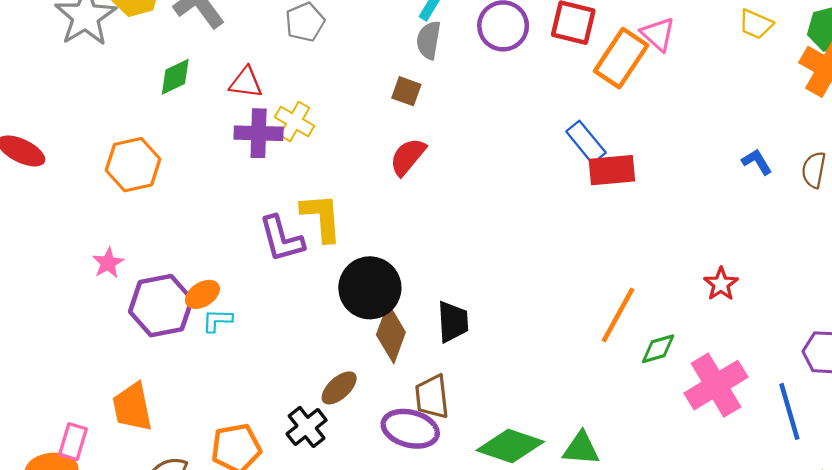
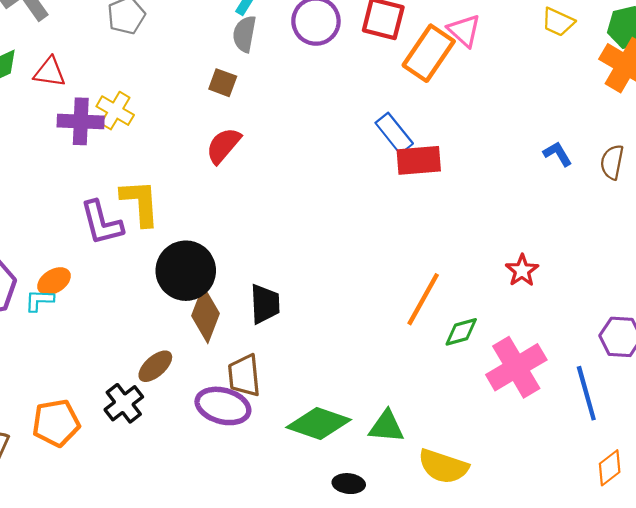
red triangle: (246, 83) -> (50, 72), moved
orange ellipse: (202, 294) -> (54, 281), moved

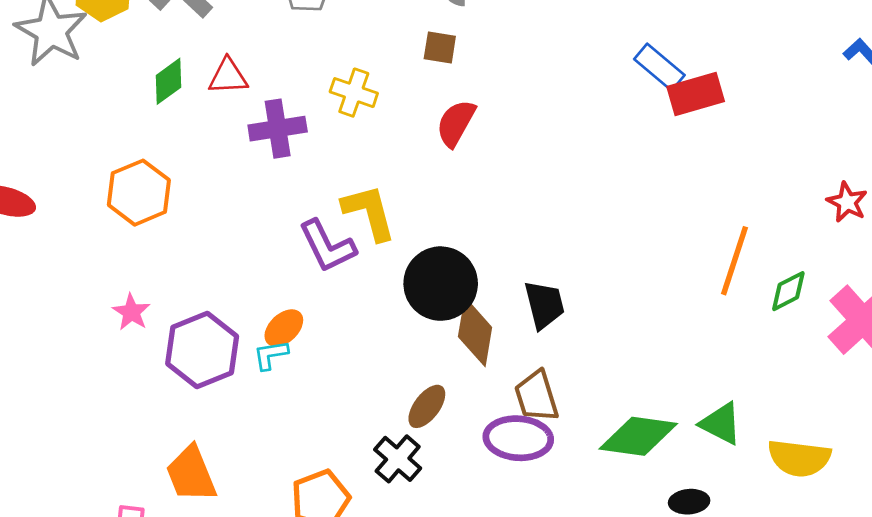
yellow cross: (115, 111) -> (354, 93), moved
green triangle: (386, 427) -> (721, 424), turned 33

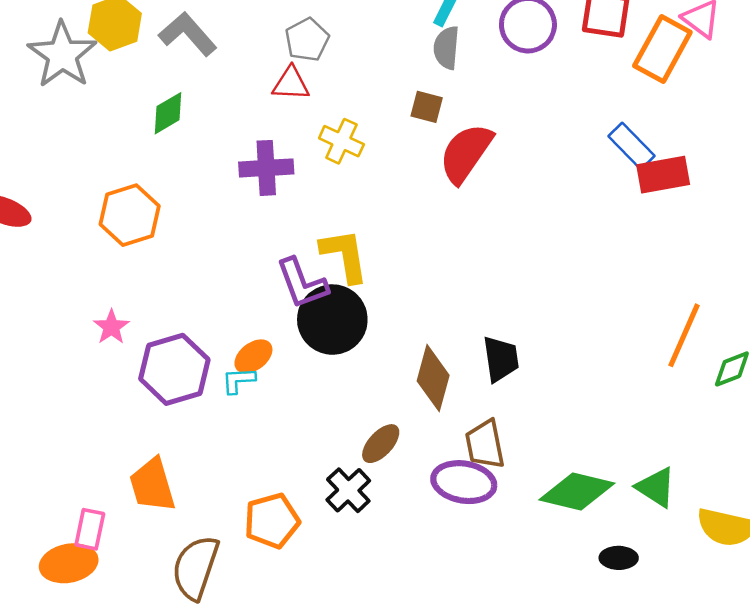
red triangle: (228, 76) -> (291, 84), moved
red semicircle: (456, 123) -> (466, 153), moved, size x1.4
black circle: (441, 284) -> (332, 320), moved

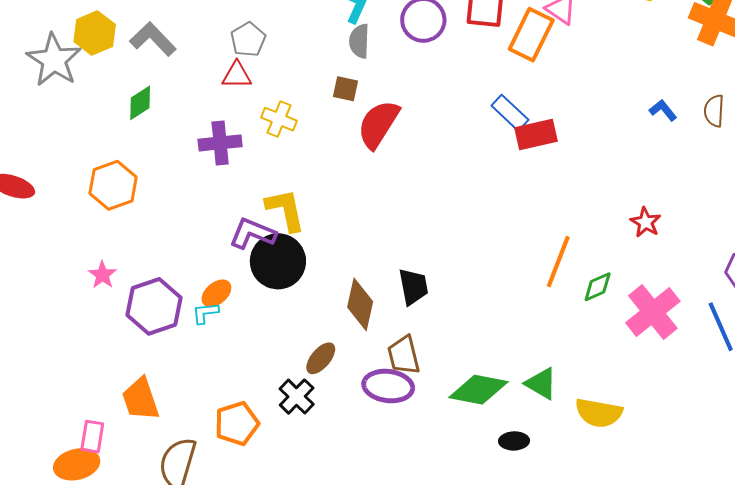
purple L-shape: (302, 283) -> (253, 233), turned 135

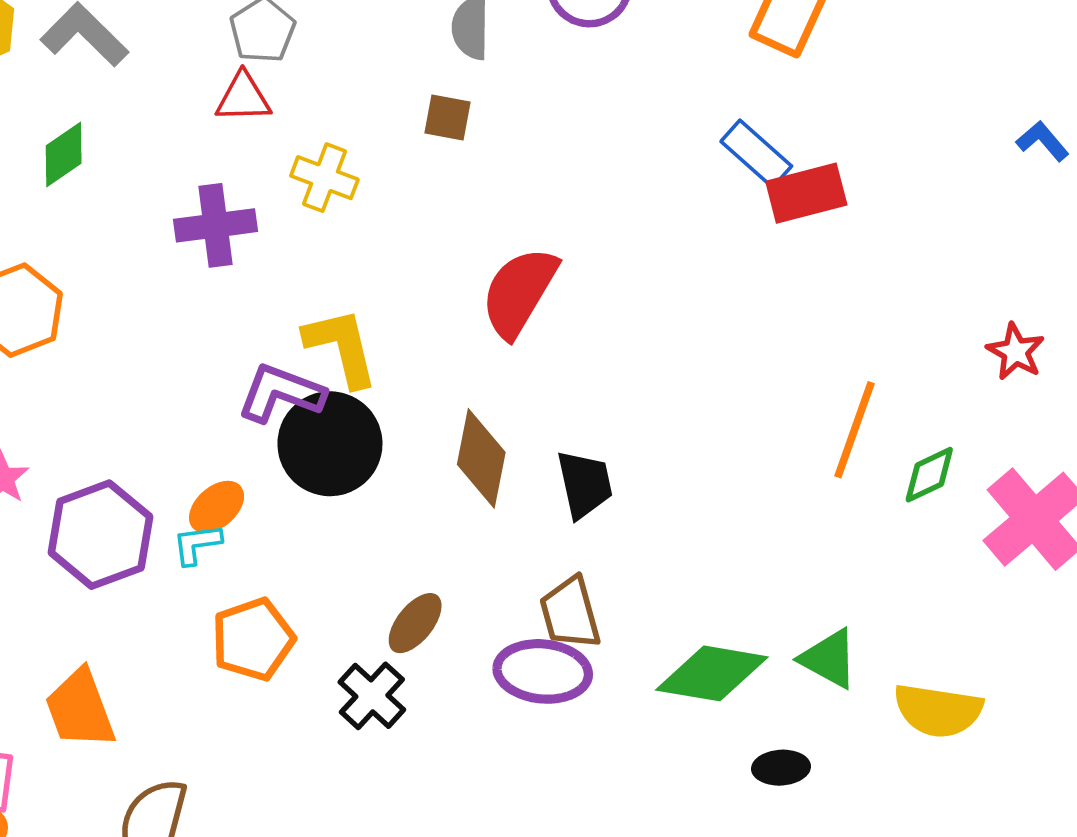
red semicircle: (378, 124) -> (519, 292), moved
brown diamond: (360, 304) -> (481, 458), moved
orange pentagon: (237, 423) -> (253, 639), moved

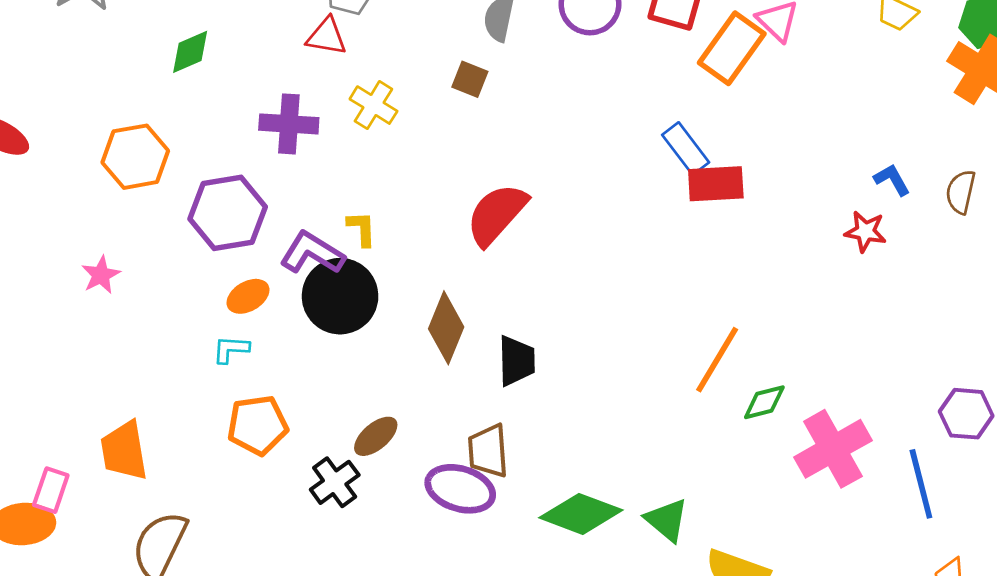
yellow L-shape: (341, 347) -> (362, 229), size x0.6
red star: (1016, 352) -> (865, 232), moved, turned -30
orange ellipse: (217, 507) -> (248, 296), moved
purple hexagon: (100, 535) -> (228, 213), moved

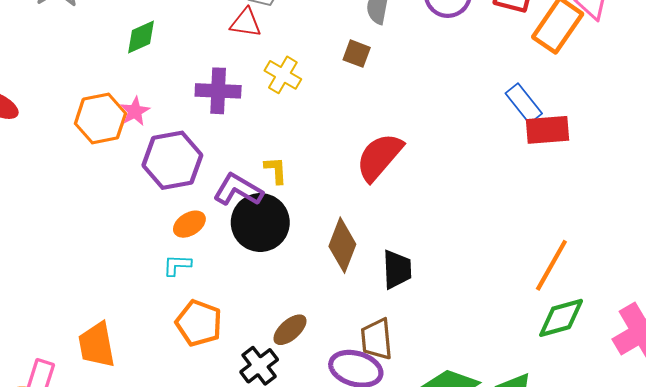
pink star: (101, 275) -> (135, 111), moved
green diamond: (764, 402) -> (561, 318), moved, size x1.4
orange pentagon: (258, 425) -> (199, 323), turned 30

